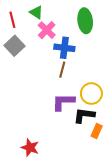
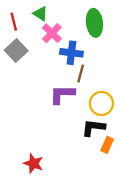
brown line: (62, 70) -> (81, 74), moved
purple L-shape: (63, 102) -> (62, 94), moved

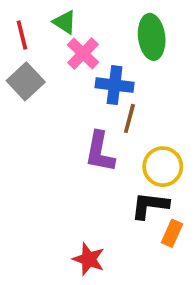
purple L-shape: (62, 94) -> (100, 152), turned -80
red star: (33, 163) -> (89, 259), moved

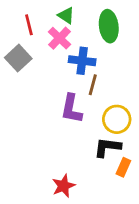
green triangle: (65, 22) -> (66, 15), moved
red line: (22, 35) -> (29, 25), moved
red star: (89, 259) -> (63, 186), turned 30

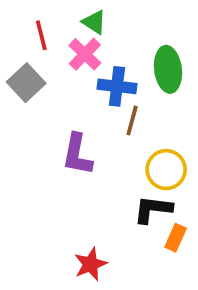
green ellipse: (109, 26) -> (168, 69), moved
purple L-shape: (71, 109) -> (77, 154), moved

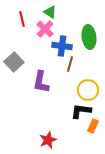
gray square: (26, 83) -> (14, 62), moved

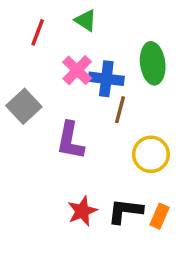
red line: (22, 19) -> (38, 32), turned 35
pink cross: (45, 29) -> (77, 70), moved
black L-shape: (81, 111) -> (125, 211), moved
red star: (48, 140) -> (82, 211), moved

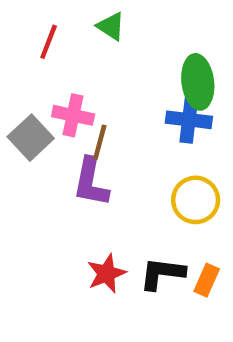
pink cross: (77, 70) -> (73, 115), moved, turned -32
blue cross: (106, 79) -> (189, 120), moved
brown line: (120, 110) -> (100, 142), moved

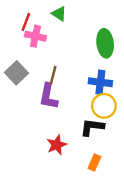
pink cross: (73, 115) -> (35, 36), moved
blue cross: (189, 120) -> (100, 82), moved
black L-shape: (162, 273) -> (92, 127), moved
orange rectangle: (207, 280) -> (94, 163), moved

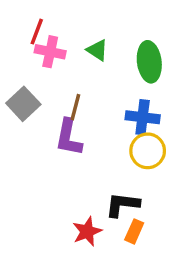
green triangle: (59, 14) -> (97, 50), moved
black L-shape: (92, 127) -> (122, 205), moved
red star: (57, 145) -> (87, 231), moved

